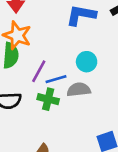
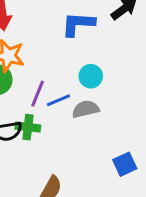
green cross: (48, 99) -> (28, 127), moved

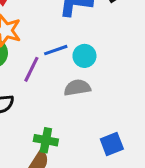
blue line: (58, 100) -> (56, 50), moved
green cross: (28, 127) -> (46, 140), moved

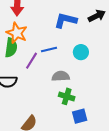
cyan circle: (84, 56) -> (81, 52), moved
green cross: (46, 140) -> (67, 96), moved

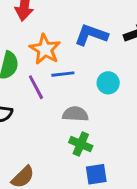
orange star: (17, 33) -> (45, 49), moved
purple line: (31, 61) -> (36, 87), turned -66

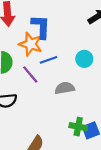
blue L-shape: (91, 35) -> (41, 27), moved, turned 85
green cross: (81, 144) -> (78, 127), moved

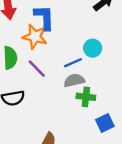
blue line: (48, 60) -> (73, 63), moved
green cross: (78, 127) -> (86, 97), moved

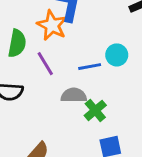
gray semicircle: (74, 80) -> (74, 95), moved
green cross: (86, 97) -> (95, 110), turned 30

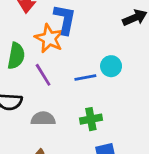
gray semicircle: (74, 95) -> (43, 119), moved
green cross: (95, 110) -> (91, 119), turned 30

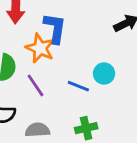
blue line: (85, 77) -> (78, 86), turned 35

